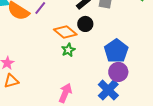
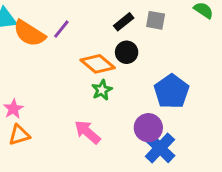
purple circle: (118, 72) -> (148, 128), moved
pink arrow: (65, 93) -> (87, 132), moved, turned -72

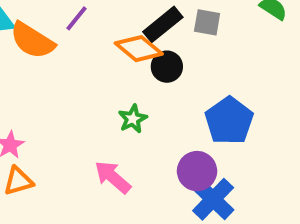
black rectangle: (124, 22) -> (163, 24), size x1.4
purple line: (61, 29) -> (76, 18), moved
orange diamond: (98, 64) -> (139, 49), moved

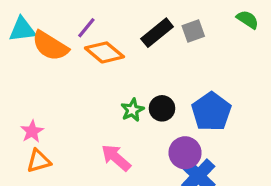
gray square: (207, 22) -> (193, 31), turned -30
orange diamond: (139, 49) -> (104, 52), moved
black circle: (167, 67) -> (162, 108), moved

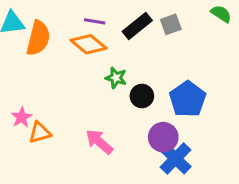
purple line: (86, 28) -> (95, 21), moved, turned 60
orange semicircle: (50, 46) -> (38, 38), turned -108
green star: (132, 110) -> (116, 78), moved, turned -30
orange triangle: (39, 161) -> (40, 133), moved

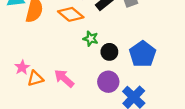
purple circle: (163, 137) -> (108, 82), moved
pink arrow: (99, 142) -> (64, 78), moved

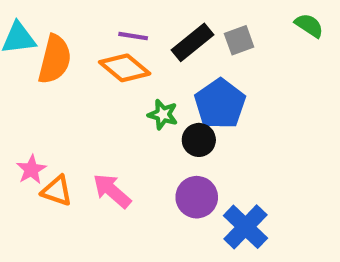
blue pentagon: (143, 54) -> (220, 104), moved
orange triangle: (35, 78) -> (57, 191), turned 35

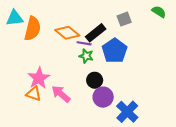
purple line: (133, 36) -> (84, 43), moved
black rectangle: (192, 42) -> (96, 33), moved
black circle: (199, 140) -> (95, 80), moved
pink star: (31, 170) -> (39, 78), moved, size x1.5

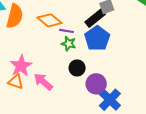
black rectangle: (96, 33) -> (95, 18), moved
purple circle: (103, 97) -> (96, 84), moved

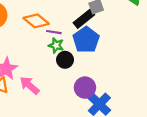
black circle: (77, 68) -> (65, 60), moved

